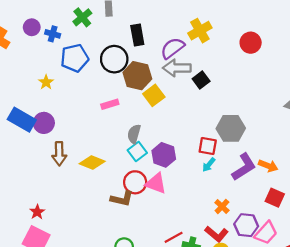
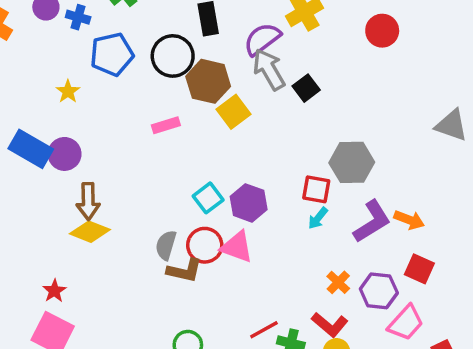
gray arrow: (177, 68) -> (269, 69), turned 60
gray semicircle: (134, 134) -> (166, 245), moved
yellow diamond: (92, 163) -> (90, 232), moved
purple hexagon: (246, 225) -> (379, 291), moved

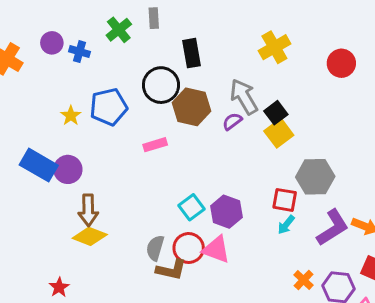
purple semicircle: (262, 39) -> (232, 121), moved, size x0.6
blue pentagon: (112, 54) -> (109, 107), moved
yellow square: (233, 112) -> (279, 133), moved

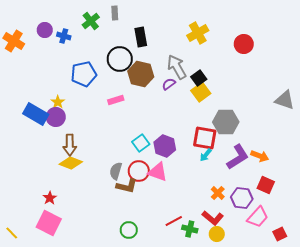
yellow star: (71, 116) -> (58, 102), moved
red square: (285, 200) -> (205, 138), size x1.4

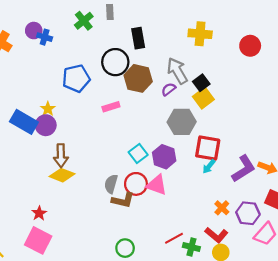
yellow cross: (198, 33) -> (200, 34), turned 35
blue cross: (64, 36) -> (45, 37), moved
gray hexagon: (226, 122) -> (182, 122), moved

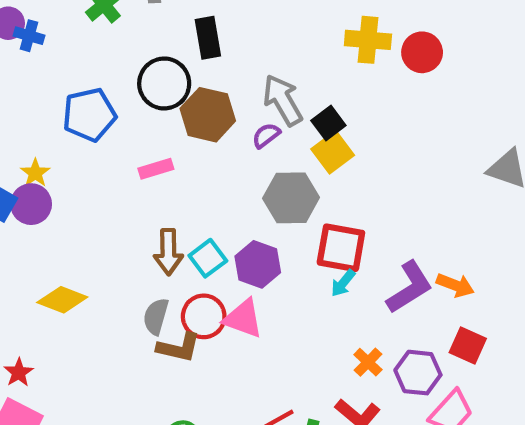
yellow cross: (200, 34) -> (368, 40), moved
brown arrow: (61, 156) -> (168, 252), moved

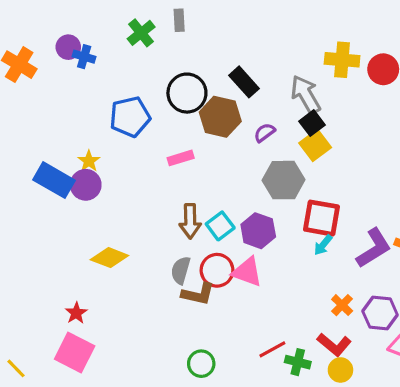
black rectangle: (208, 38) -> (244, 82), moved, turned -32
gray arrow: (283, 100) -> (306, 95), moved

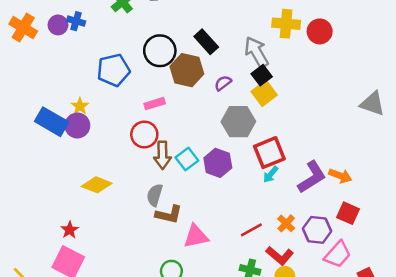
purple circle: (68, 47) -> (58, 25), moved
red square: (321, 218) -> (269, 153), turned -32
red circle: (217, 270) -> (144, 135), moved
pink triangle: (247, 272) -> (196, 236), moved, turned -32
red line: (272, 349) -> (251, 230), moved

